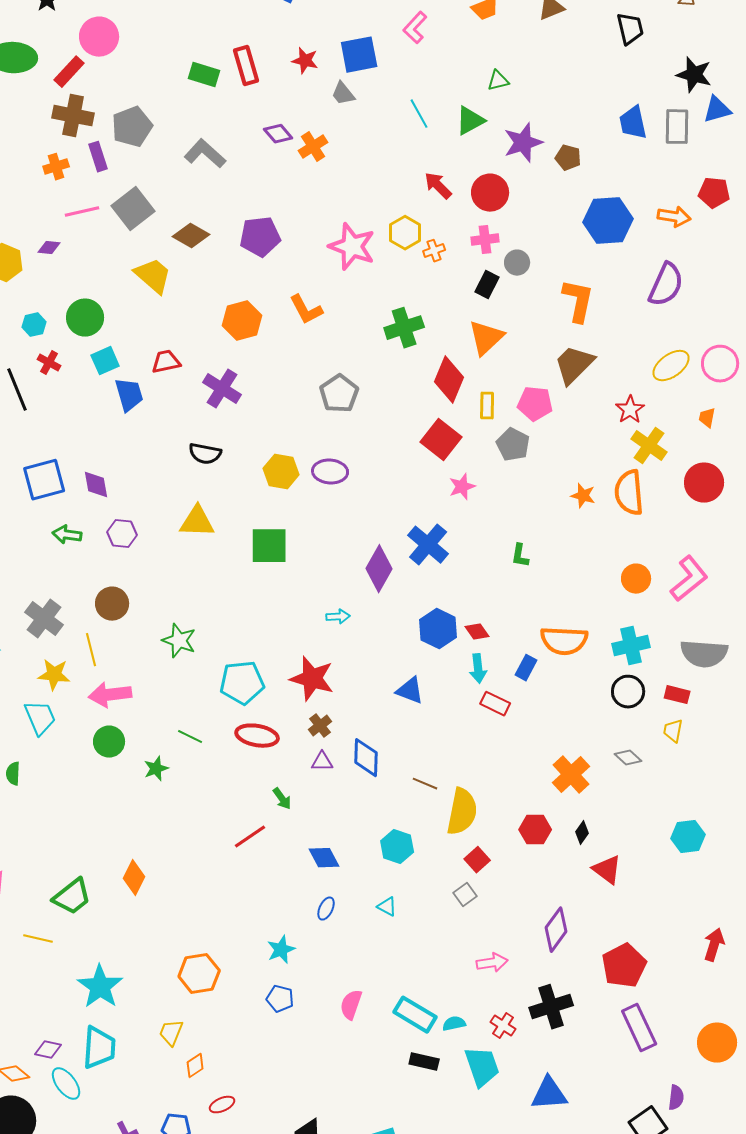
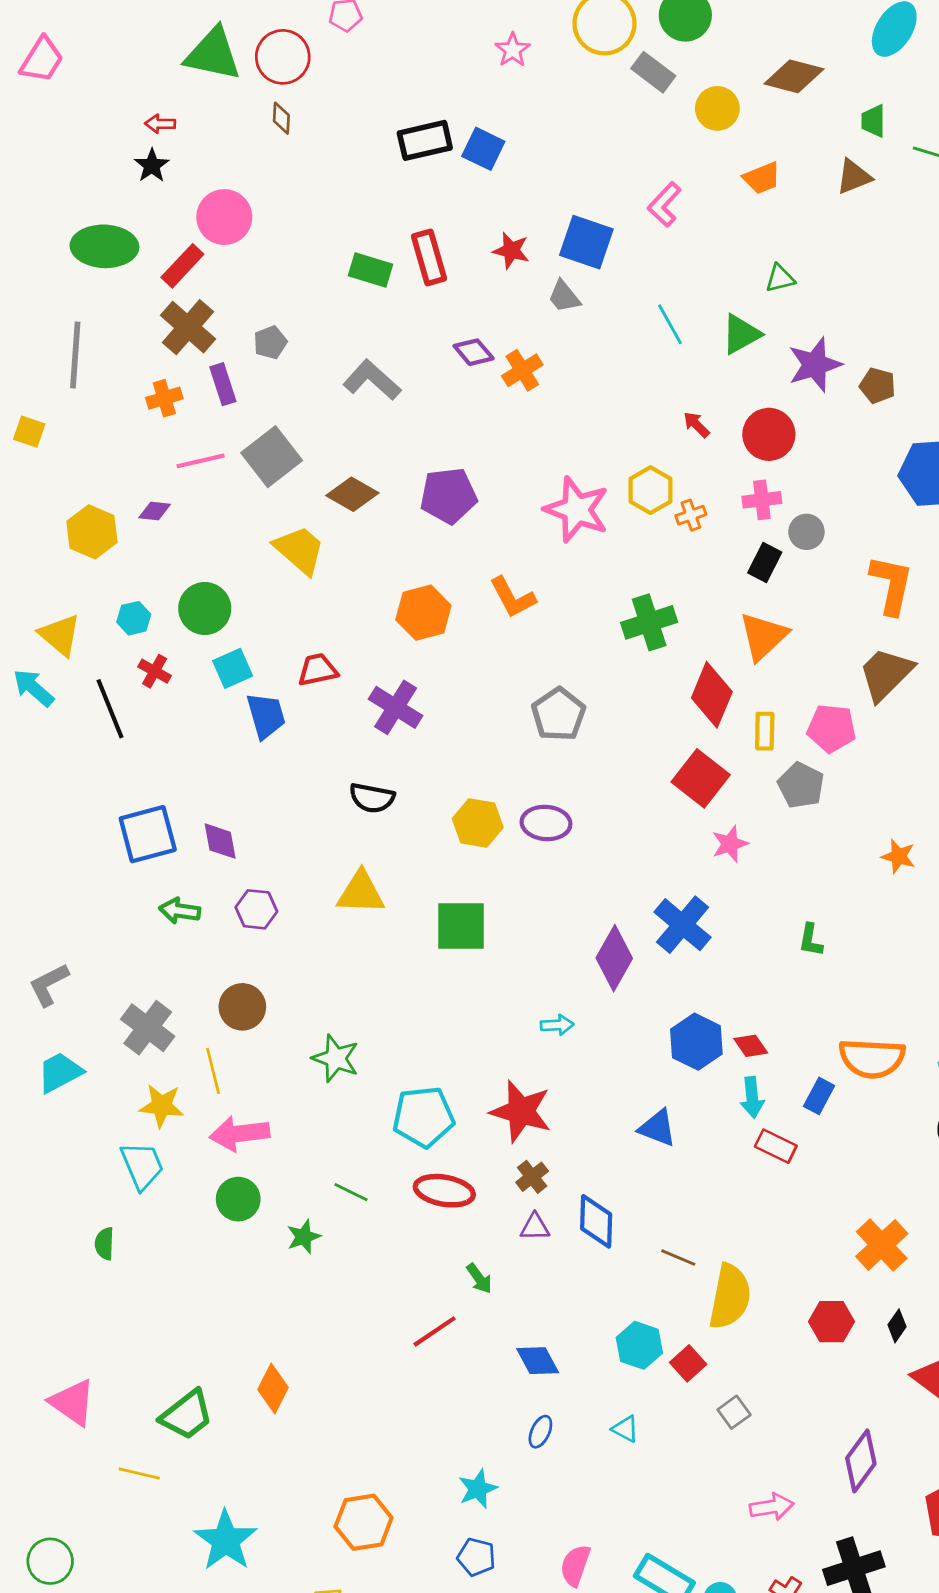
blue square: (359, 55) -> (586, 242), turned 30
brown cross: (73, 116) -> (188, 327), turned 30
gray pentagon: (132, 127) -> (270, 342), size x0.6
red arrow: (438, 186) -> (696, 425), size x0.7
red square: (477, 860) -> (688, 1363), moved

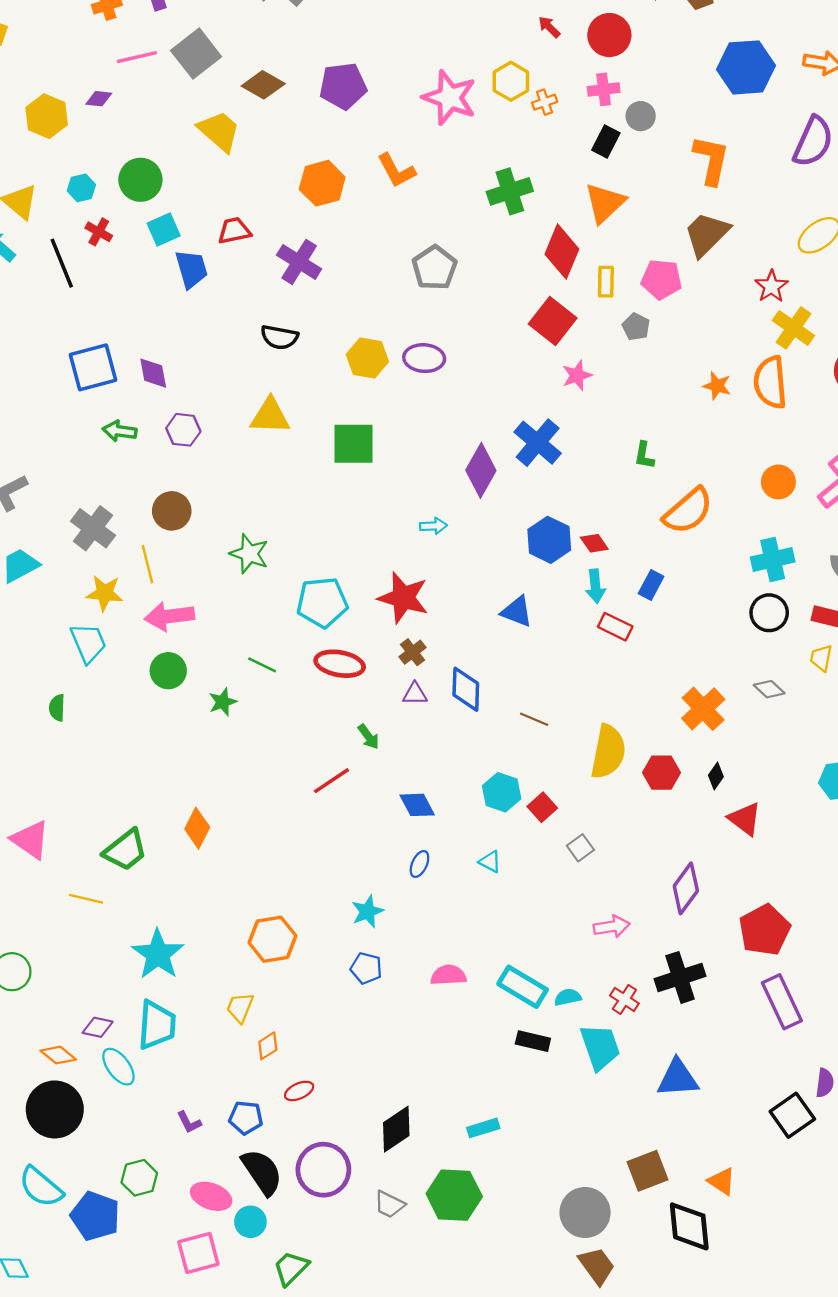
gray pentagon: (801, 785) -> (636, 327), size x0.7
orange semicircle: (872, 1058) -> (688, 511), moved, turned -44
yellow semicircle: (730, 1297) -> (608, 752), moved
pink semicircle: (575, 1565) -> (448, 975), turned 68

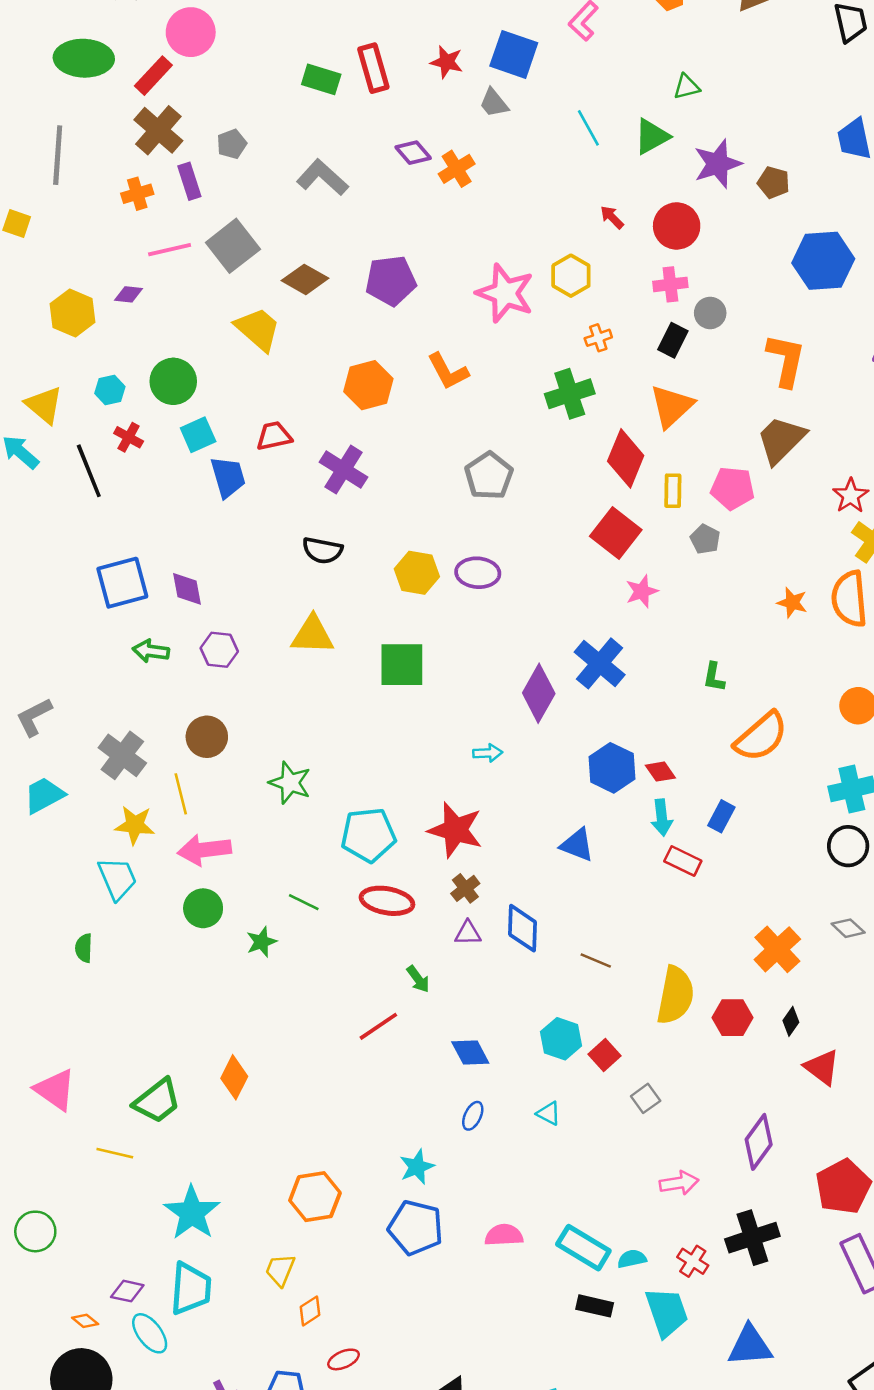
orange cross: (545, 102) -> (598, 338), moved
blue pentagon: (366, 968) -> (416, 1228), size x1.6
orange diamond: (58, 1055) -> (85, 1321), size x0.7

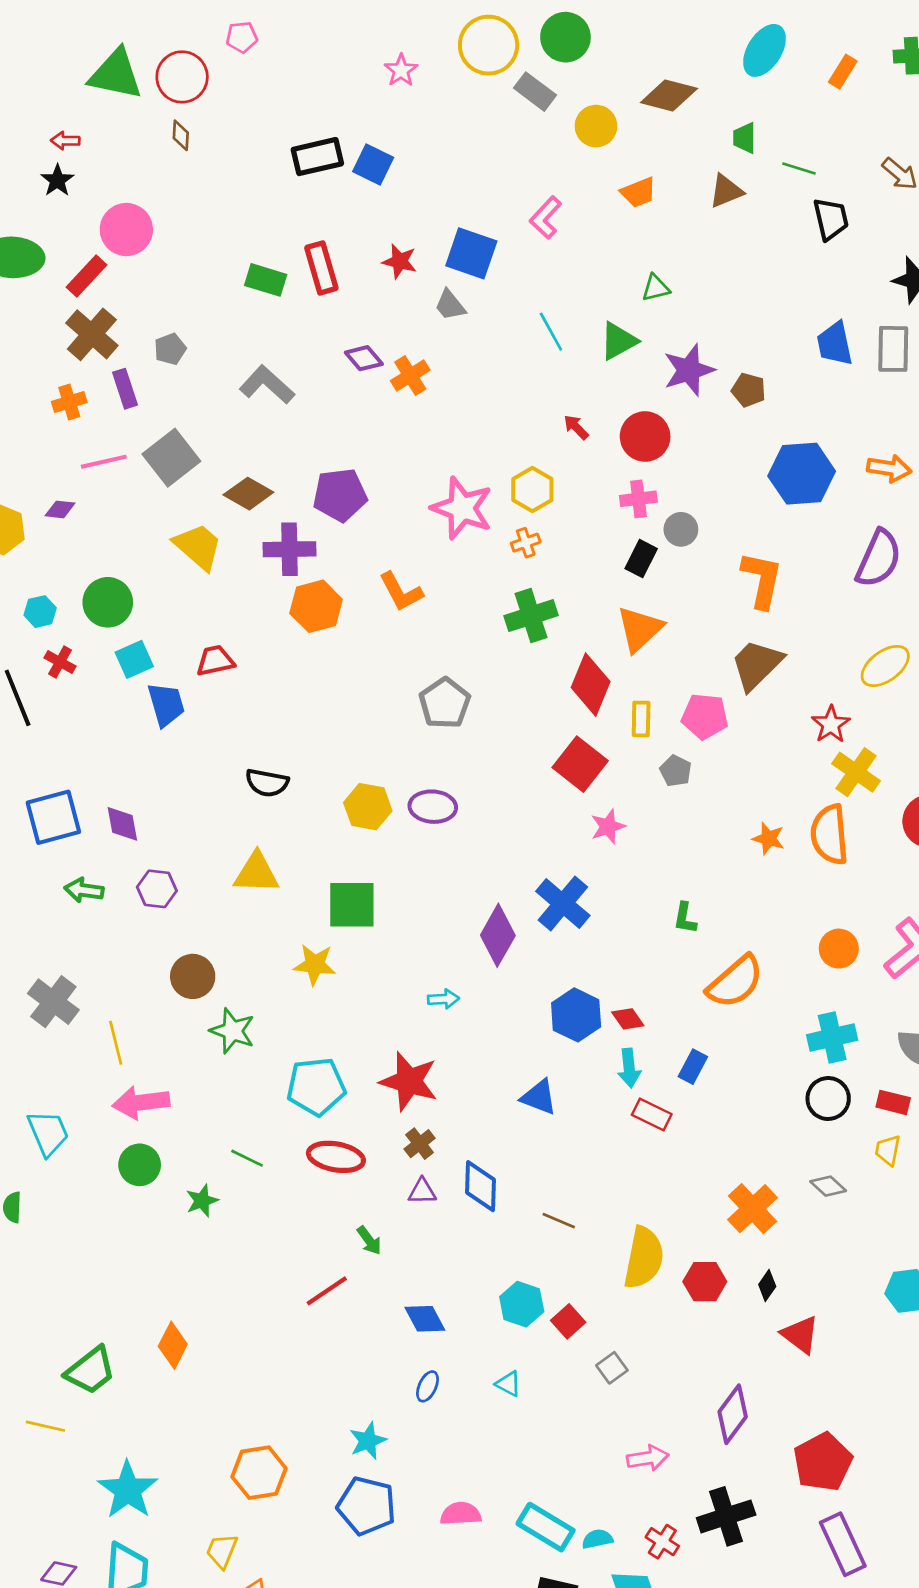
orange cross: (598, 338) -> (526, 543), moved
purple cross: (344, 470) -> (290, 549), moved, turned -33
brown circle: (207, 737) -> (193, 976), moved
yellow star: (135, 825) -> (315, 965), moved

